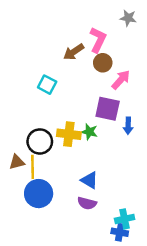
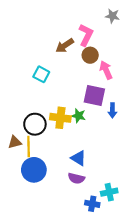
pink arrow: (121, 80) -> (106, 70), turned -66
blue cross: (120, 232) -> (92, 204), moved

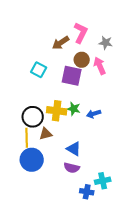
gray star: (112, 16) -> (106, 43), moved
brown circle: (90, 55) -> (82, 60), moved
purple square: (94, 96) -> (72, 76), moved
blue arrow: (112, 110) -> (94, 114), moved, turned 72
brown triangle: (15, 142) -> (46, 134), moved

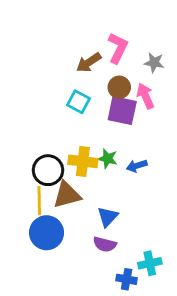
cyan square: (39, 70) -> (79, 102), moved
purple square: (72, 76) -> (122, 111), moved
brown triangle: (46, 134) -> (67, 195), size x1.5
blue triangle: (74, 149) -> (108, 217), turned 42

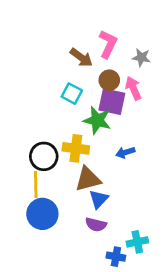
brown arrow: (89, 63) -> (81, 57), turned -110
green star: (108, 159) -> (97, 120), moved, size x1.5
brown triangle: (67, 195) -> (88, 179), moved

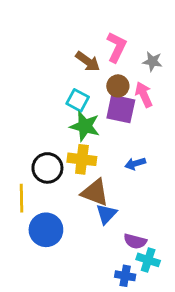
green star: (97, 120) -> (85, 126), moved
brown triangle: (88, 179) -> (95, 192), turned 36
yellow line: (36, 184) -> (22, 198), moved
purple semicircle: (96, 225) -> (135, 241), moved
cyan cross: (137, 242) -> (148, 260), turned 30

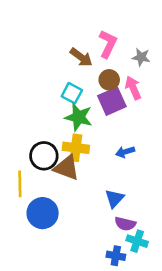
purple square: (121, 109) -> (112, 101), turned -36
brown triangle: (95, 192) -> (67, 168), moved
blue triangle: (106, 214) -> (114, 198), moved

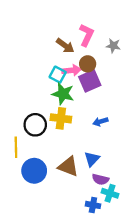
pink arrow: (133, 88) -> (72, 70), moved, turned 108
brown triangle: (67, 168) -> (68, 166), moved

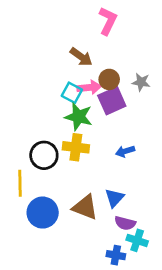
pink L-shape: (87, 35) -> (108, 21), moved
gray star: (113, 46) -> (141, 82), moved

